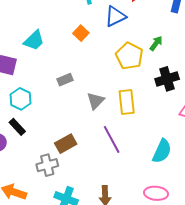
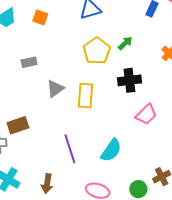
orange square: (81, 33) -> (40, 17), moved, turned -35
purple line: (112, 139) -> (70, 149), moved

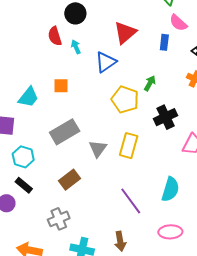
gray rectangle: (29, 62) -> (65, 132), size x1.8
yellow rectangle: (85, 96) -> (129, 146), turned 30
brown rectangle: (18, 125) -> (69, 180), moved

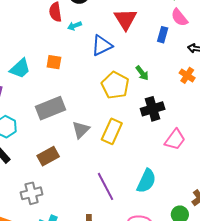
red triangle: (125, 33) -> (125, 19), turned -30
cyan arrow: (76, 47) -> (75, 26), turned -96
green arrow: (150, 83) -> (142, 73), turned 105

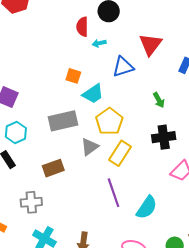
cyan trapezoid: (20, 68) -> (93, 94), moved
yellow pentagon: (115, 85) -> (109, 121), moved
purple line: (105, 186) -> (113, 193), moved

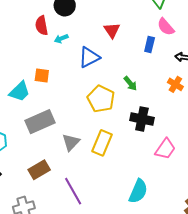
red triangle: (150, 44) -> (112, 30), size x0.7
cyan trapezoid: (93, 94) -> (20, 92), moved
yellow pentagon: (109, 121) -> (101, 99), moved
black cross: (164, 137) -> (142, 119), turned 30
purple line: (113, 193) -> (73, 191), moved

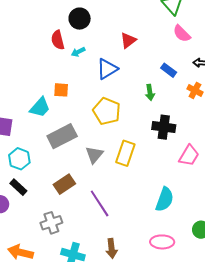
red triangle: (112, 30) -> (128, 40), turned 30
blue rectangle: (150, 45) -> (169, 70), moved, turned -63
green arrow: (130, 83) -> (150, 92), turned 35
yellow pentagon: (101, 99) -> (107, 111), moved

